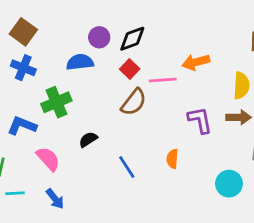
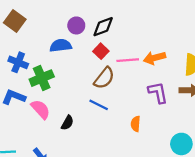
orange arrow: (196, 62) -> (155, 58), moved
blue cross: (23, 68) -> (18, 62), moved
black semicircle: (88, 139) -> (67, 123), moved, turned 152
pink semicircle: (48, 159) -> (41, 109), moved
blue line: (127, 167) -> (99, 105), moved, turned -30

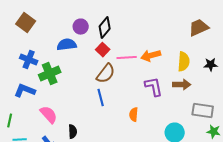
black diamond: (103, 27) -> (105, 28), turned -30
blue line: (99, 105) -> (101, 98), turned 48
pink semicircle: (41, 109) -> (49, 115), moved
black semicircle: (67, 123) -> (73, 132), moved, turned -32

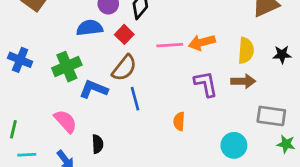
red square: (103, 50) -> (124, 34), moved
blue cross: (29, 60) -> (20, 60), moved
brown semicircle: (106, 74) -> (124, 68), moved
blue L-shape: (25, 91) -> (94, 89), moved

